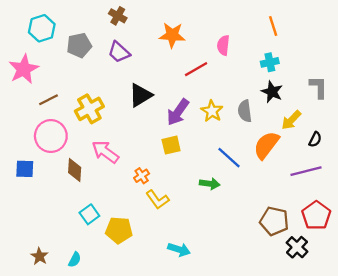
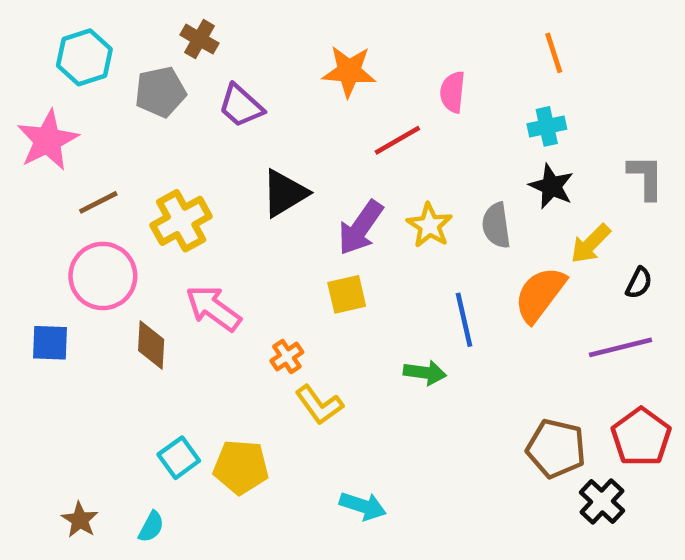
brown cross: (118, 16) -> (199, 39), moved
blue line: (229, 158) -> (464, 320), turned 35
cyan square: (89, 214) -> (179, 458), moved

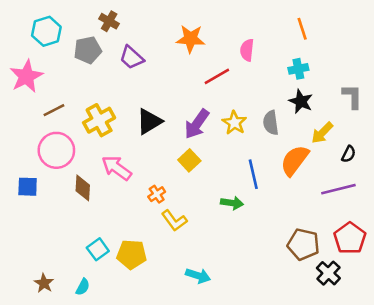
black triangle: (285, 193) -> (149, 121), moved
yellow square: (347, 294) -> (189, 160), turned -30

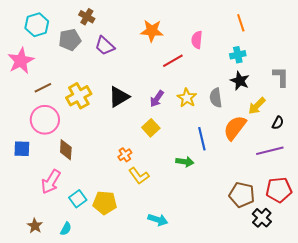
purple arrow: (197, 124) -> (157, 99), size x0.7
pink arrow: (117, 168) -> (51, 182), moved, turned -95
red pentagon: (350, 238) -> (279, 190), turned 30

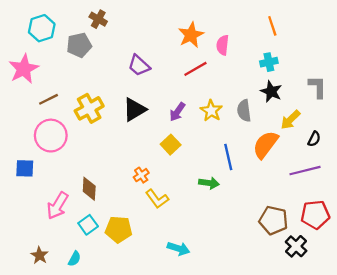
orange star: (152, 31) -> (191, 35), moved, turned -30
purple trapezoid: (105, 46) -> (139, 65), moved
brown diamond: (66, 150) -> (89, 189), moved

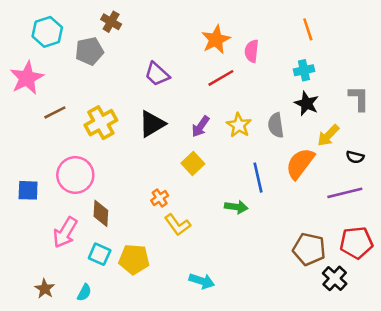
pink circle: (51, 136) -> (75, 175), moved
black semicircle: (314, 139) -> (355, 157), turned 77
cyan square: (88, 225) -> (100, 254), turned -30

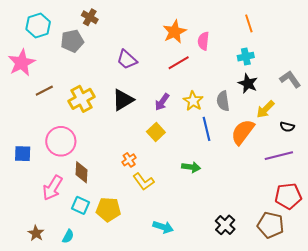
gray L-shape: (359, 98) -> (290, 79), turned -35
blue line: (258, 178) -> (207, 129), moved
brown pentagon: (309, 249) -> (271, 225), moved
black cross: (335, 278) -> (225, 225), moved

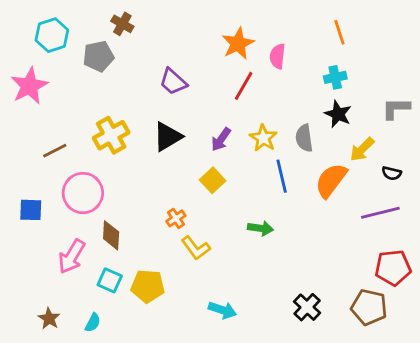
red line: (179, 63) -> (244, 86), turned -30
gray L-shape: (290, 79) -> (396, 108), turned -55
brown line: (44, 91) -> (55, 151), moved

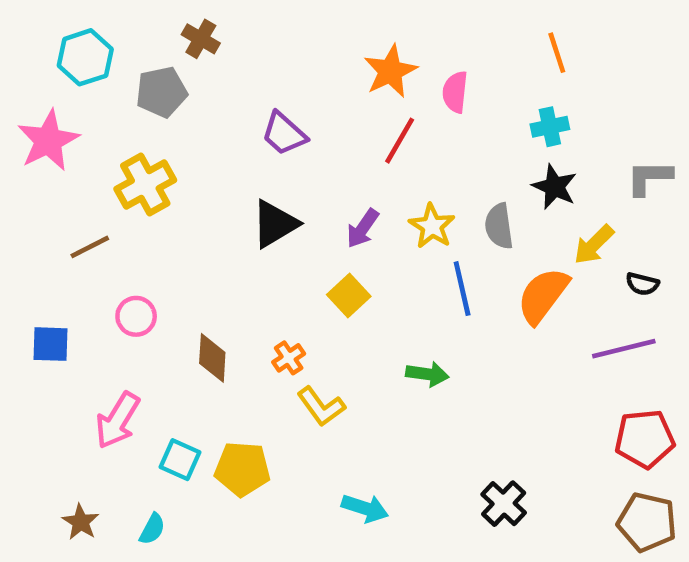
yellow cross: (111, 135) -> (145, 185), moved
pink circle: (83, 193) -> (136, 316), size x0.6
brown diamond: (111, 235) -> (212, 358), moved
brown pentagon: (369, 307) -> (647, 522), moved

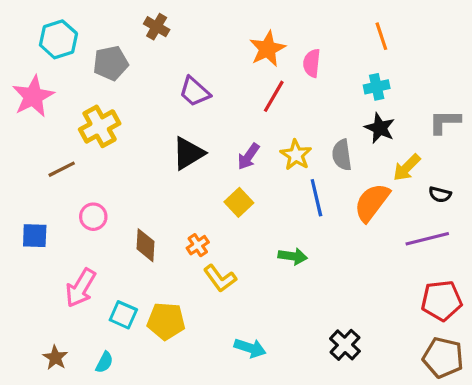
brown cross: (201, 39) -> (157, 27), moved

